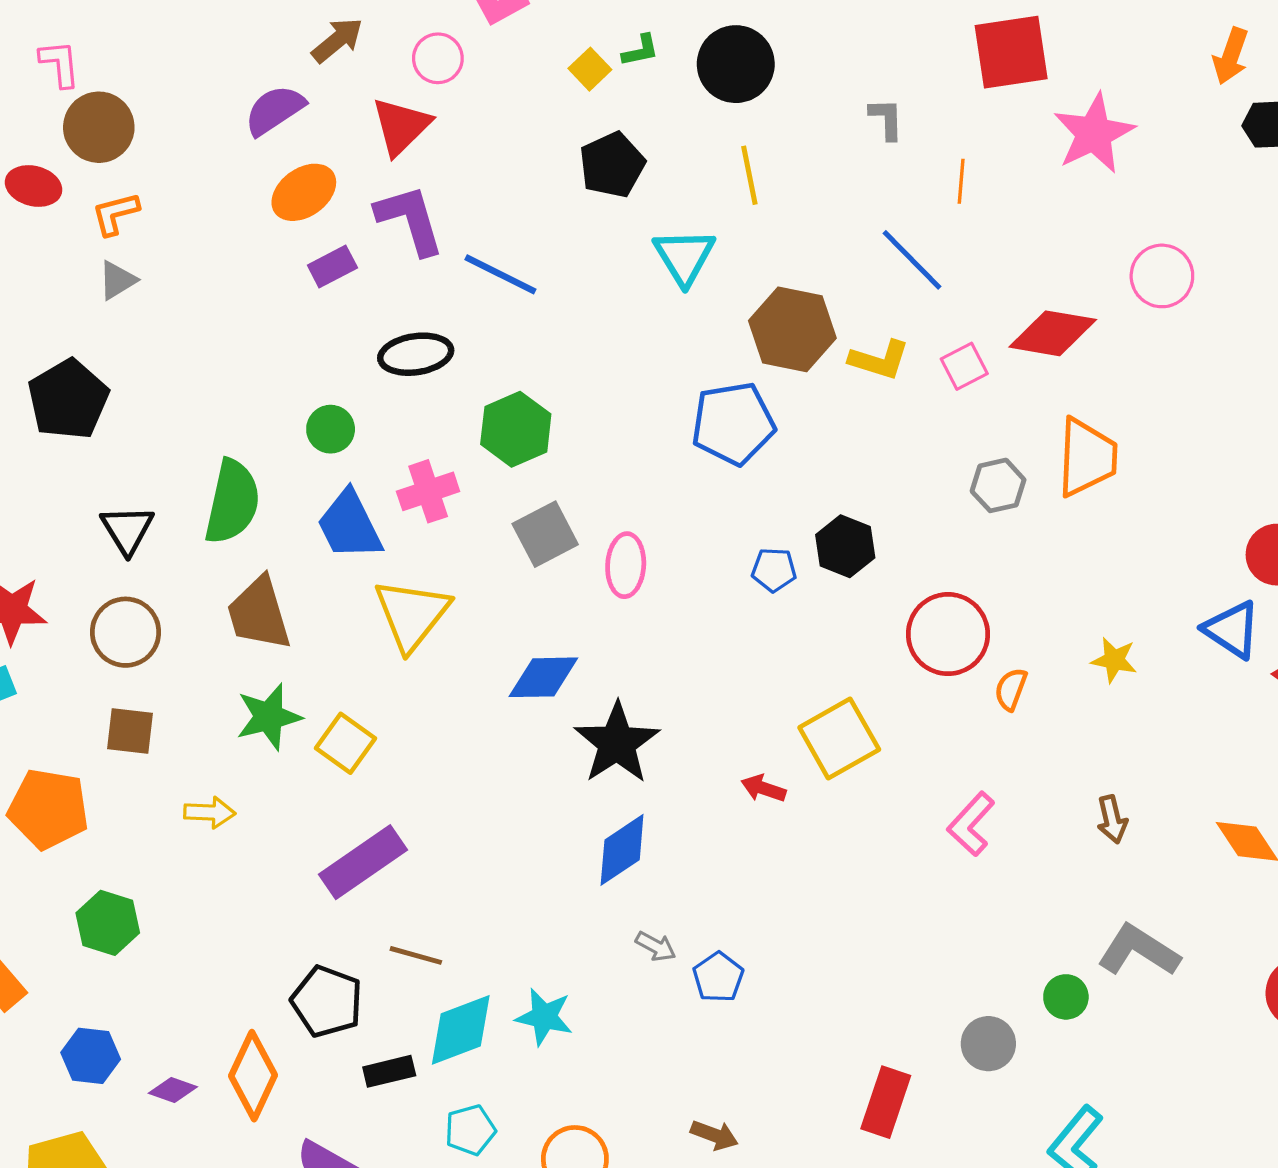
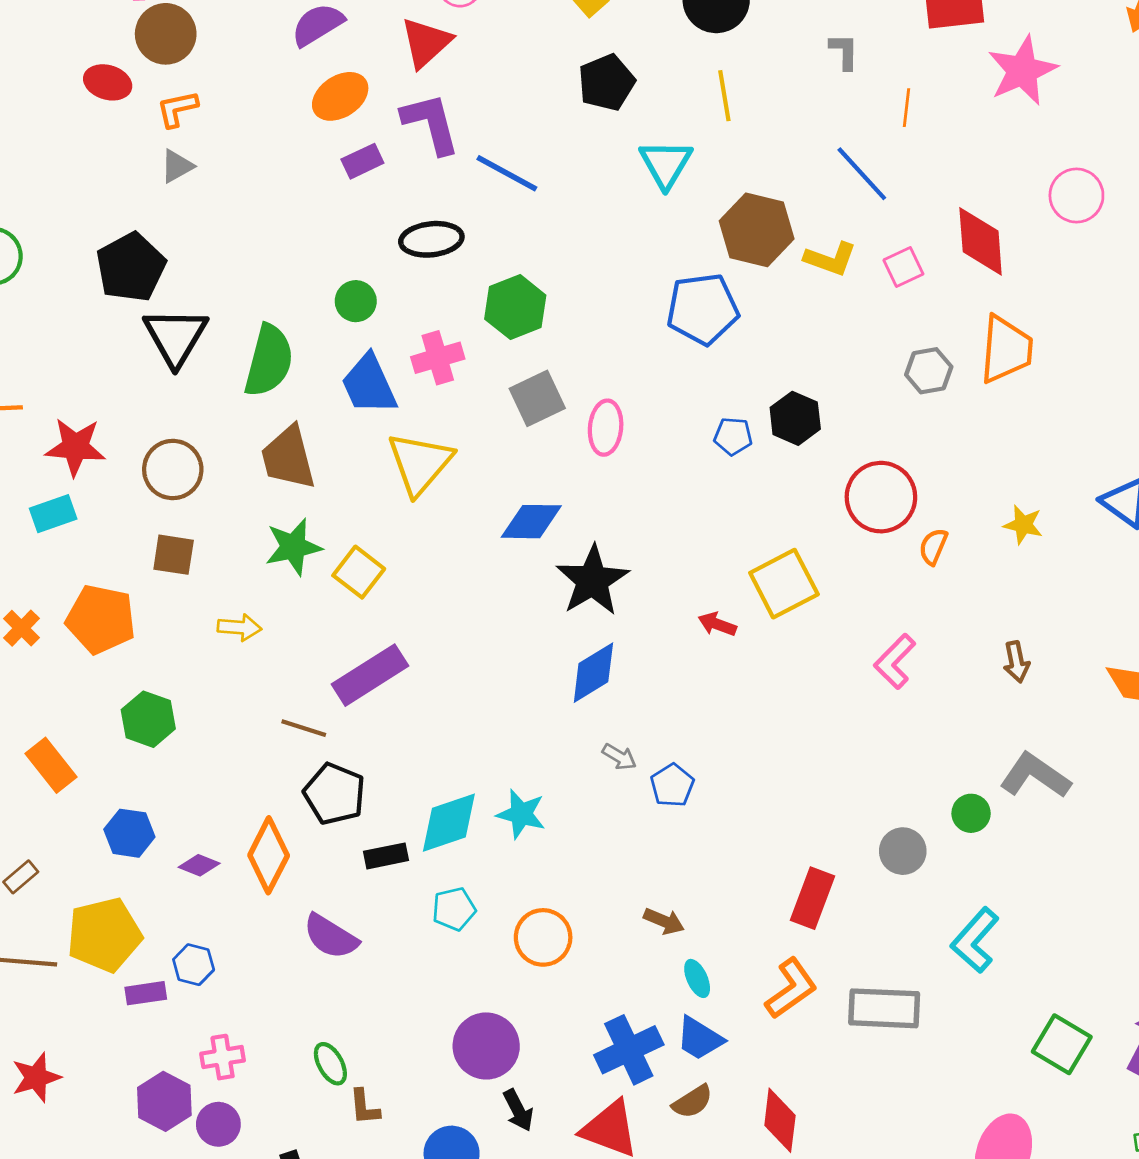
red diamond: (1053, 333) -> (981, 241), turned 74
black triangle: (127, 530) -> (176, 337), moved, size x1.4
brown line: (416, 955) -> (304, 728), moved

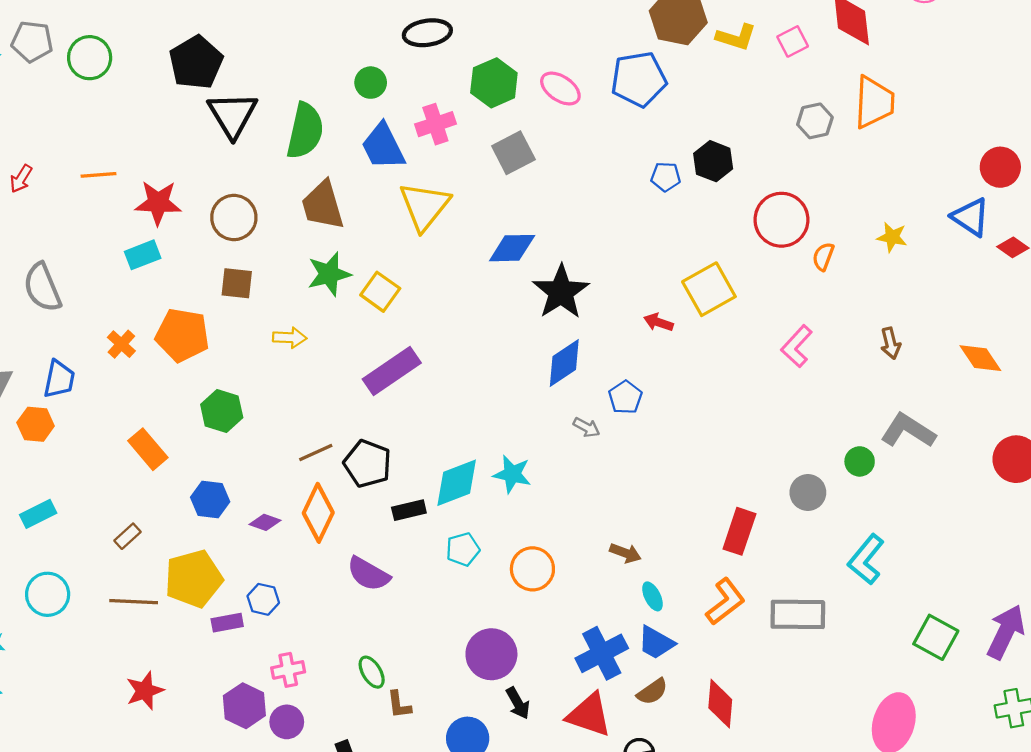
pink ellipse: (606, 428) -> (560, 89), moved, turned -60
brown line: (304, 728) -> (316, 452), moved, turned -40
blue pentagon: (672, 785) -> (625, 397), moved

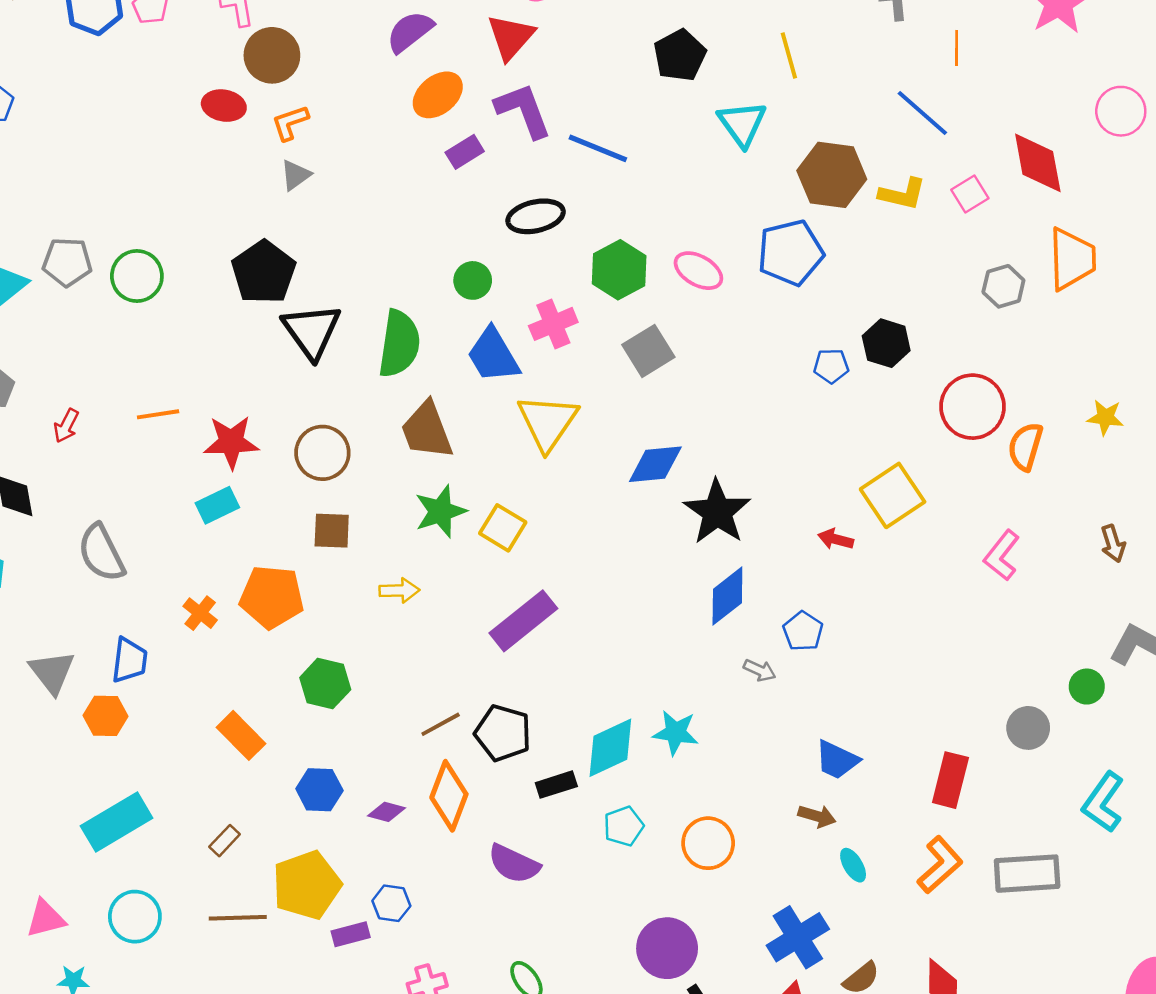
orange semicircle: (823, 257) -> (1025, 447), size x1.4
cyan rectangle: (38, 514) -> (117, 822), size x1.6
blue trapezoid: (656, 643) -> (837, 760), moved

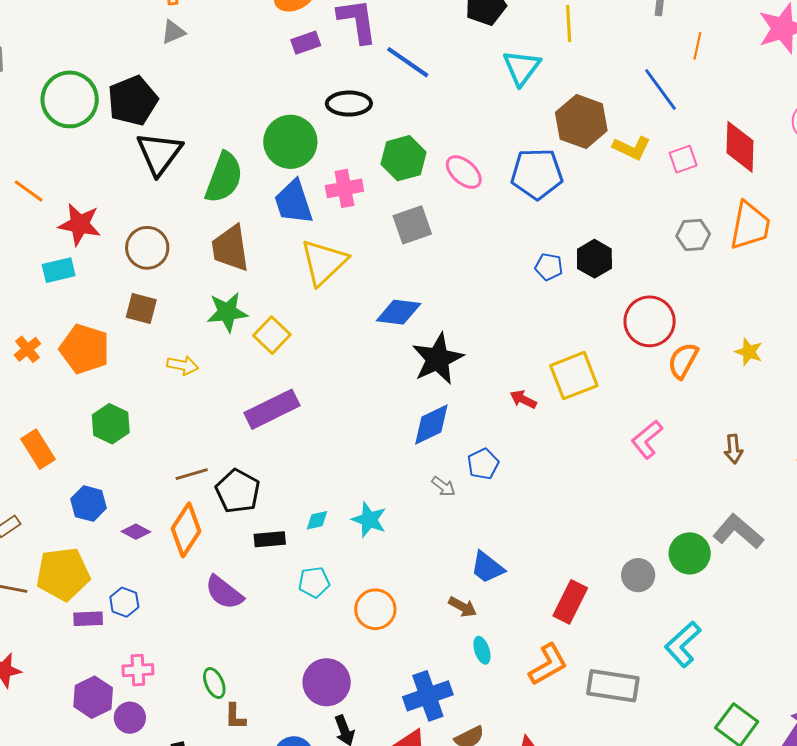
green circle: (137, 276) -> (70, 99), moved, size x1.4
green circle: (473, 280) -> (290, 142), size x1.8
orange line: (158, 414) -> (29, 191), turned 32
green circle: (1087, 687) -> (690, 553), size x1.5
cyan diamond: (610, 748) -> (317, 520), size x0.5

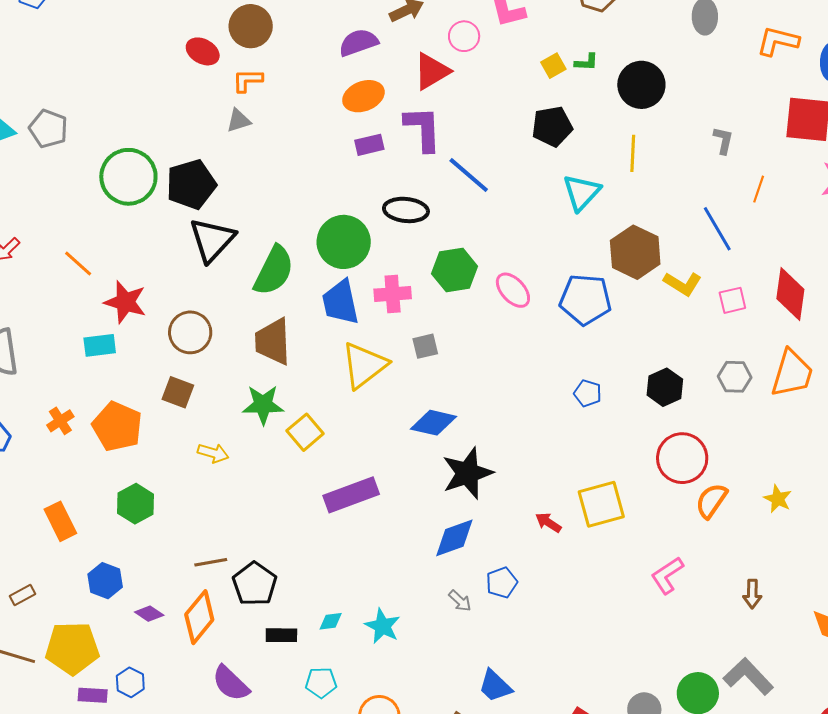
gray square: (412, 225) -> (425, 346), moved, size x0.7
black hexagon: (594, 259) -> (665, 387), moved
purple rectangle: (272, 409) -> (351, 495), moved

